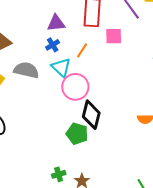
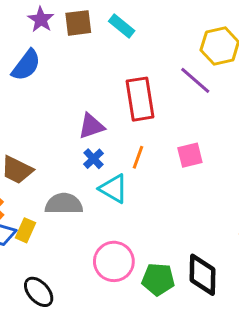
pink square: (114, 36) -> (190, 155), moved
pink circle: (75, 87) -> (114, 261), moved
black diamond: (91, 115) -> (203, 275), moved

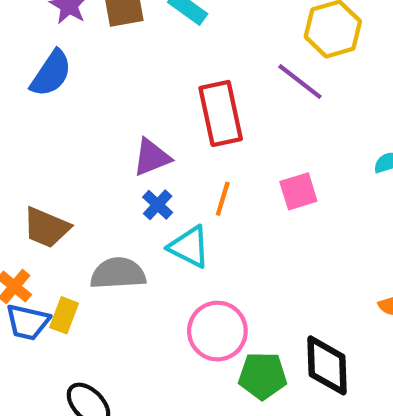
pink circle: (114, 261) -> (217, 331), moved

